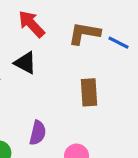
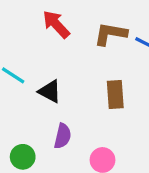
black triangle: (25, 63) -> (50, 91), moved

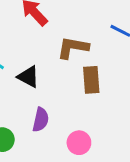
brown L-shape: (110, 34) -> (73, 48), moved

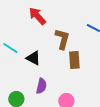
brown L-shape: (73, 48) -> (62, 39), turned 95

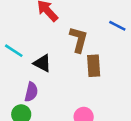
purple semicircle: (41, 86) -> (31, 92), moved

